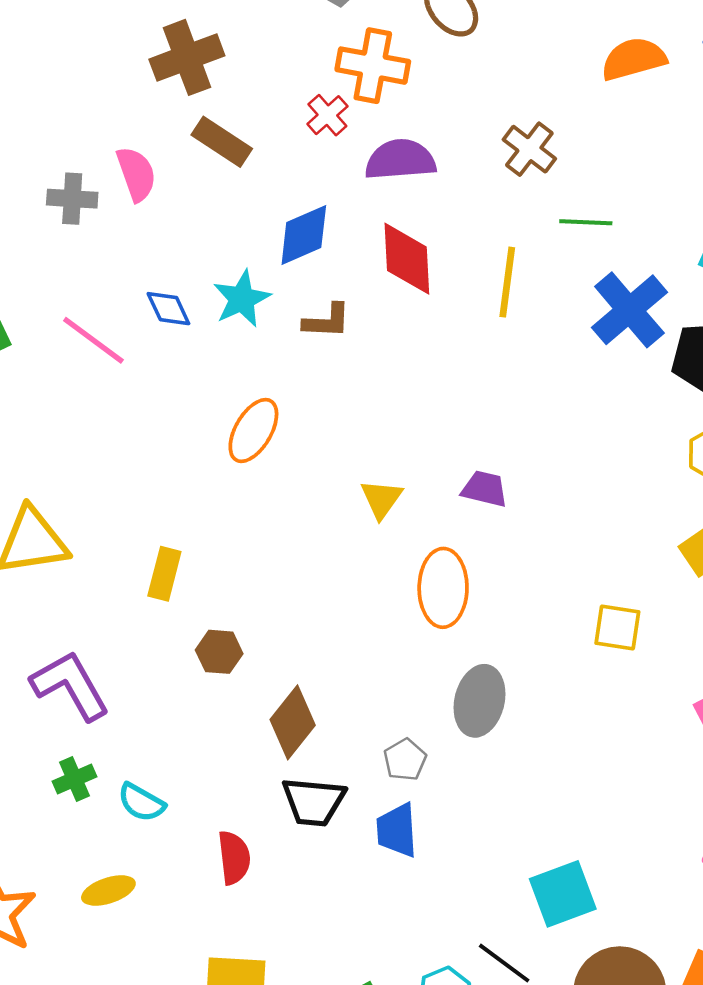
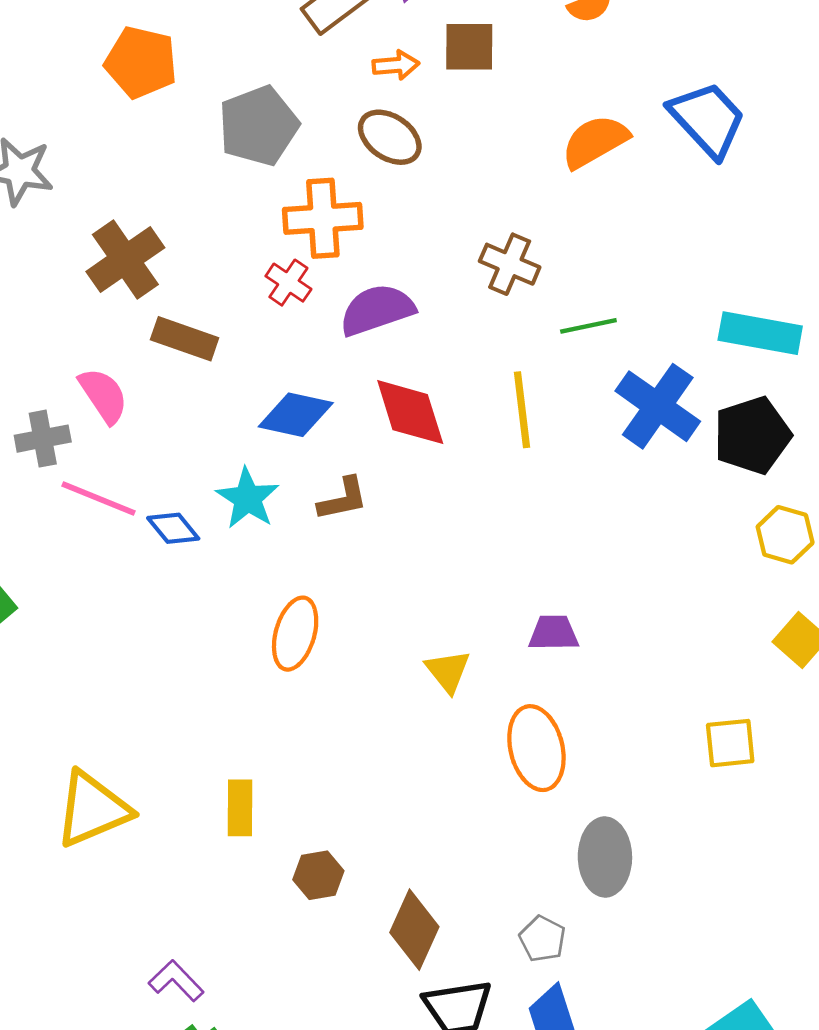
blue diamond: (304, 235) -> (296, 415), turned 50
pink line: (93, 340) -> (99, 499), moved
purple L-shape: (70, 685) -> (176, 981), moved, size x0.6

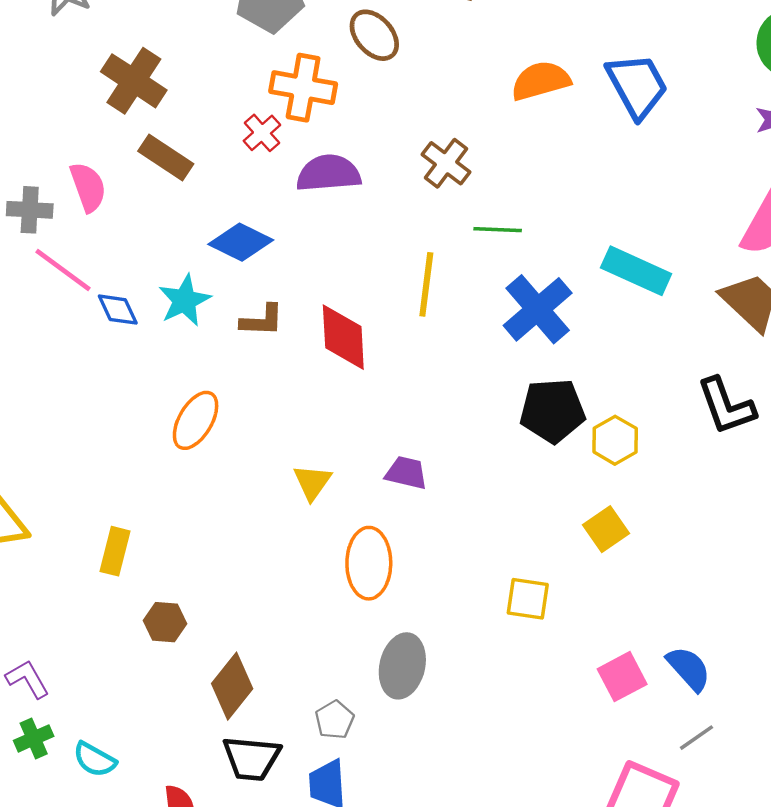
brown cross: (125, 260) -> (134, 81), turned -36
red diamond: (410, 412) -> (343, 337), moved
black pentagon: (752, 435) -> (552, 411), moved

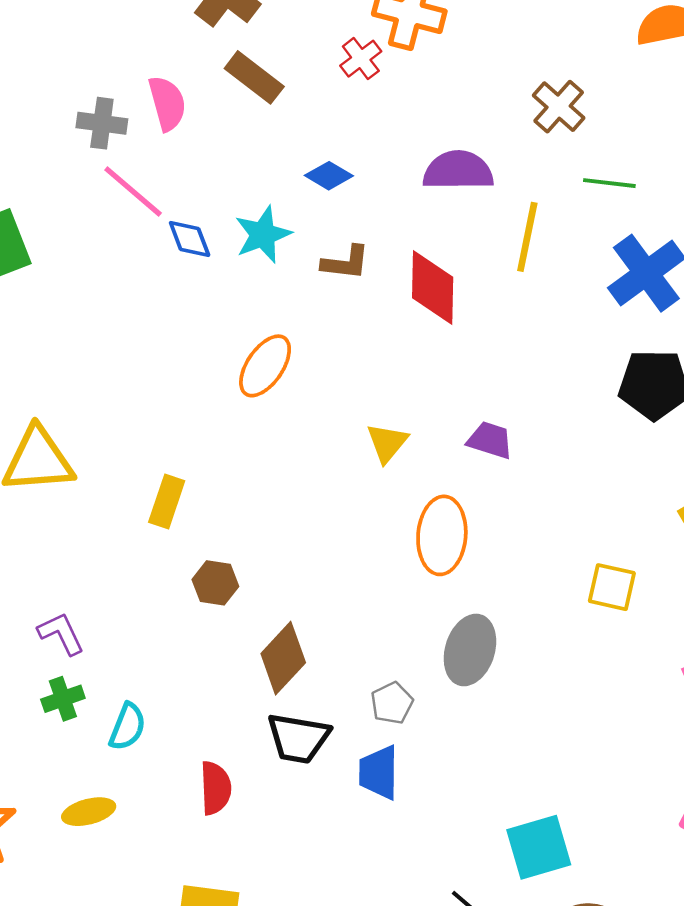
purple semicircle: (329, 173) -> (458, 171), moved
blue diamond: (241, 242) -> (329, 176), size x0.7
cyan semicircle: (95, 760) -> (127, 727), turned -102

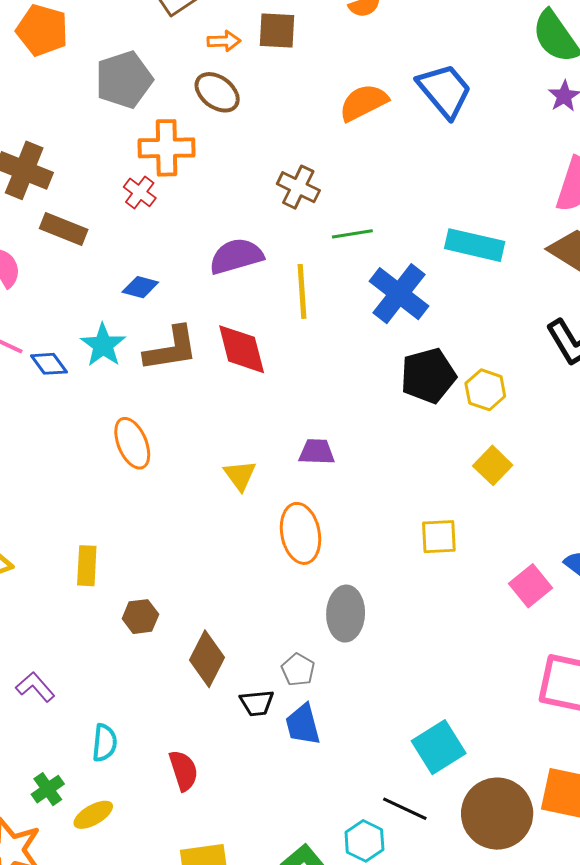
brown L-shape: (346, 263) -> (171, 349), size x1.5
orange ellipse: (265, 366) -> (132, 443), turned -42
green cross: (63, 699) -> (48, 789), moved
black trapezoid: (298, 738) -> (257, 703), moved, size x0.7

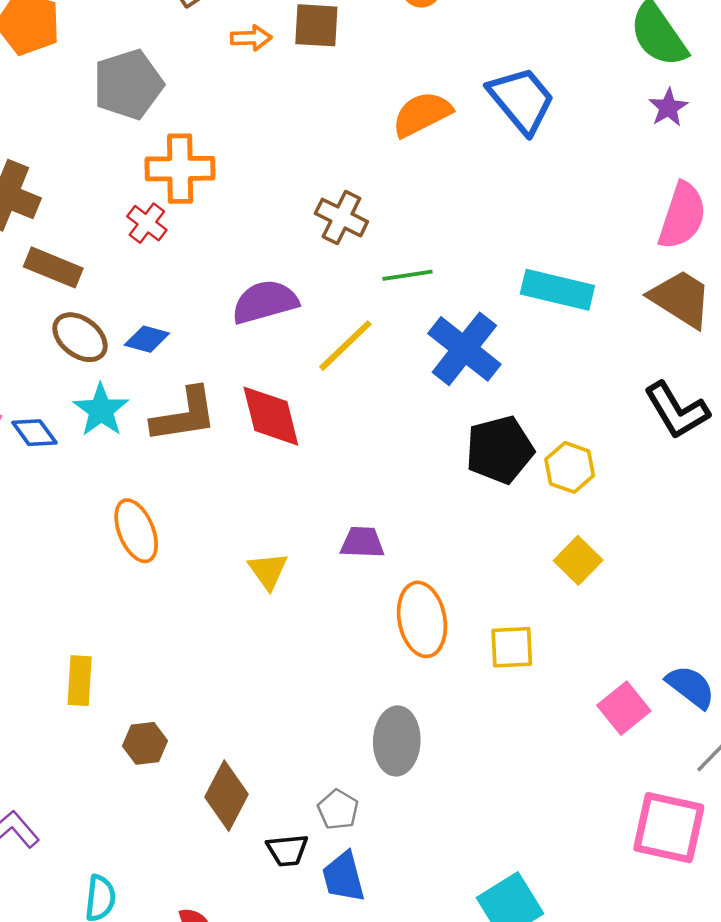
brown ellipse: (217, 92) -> (80, 337), moved
yellow line: (302, 291) -> (345, 346), turned 50
orange ellipse: (300, 533) -> (422, 619), moved

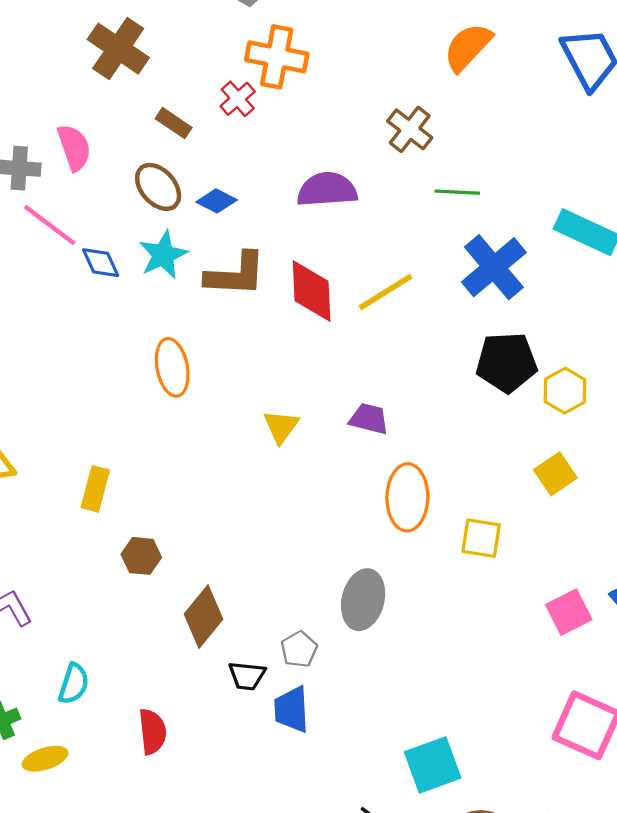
orange semicircle: (422, 114) -> (468, 47), moved, turned -32
brown rectangle: (53, 267) -> (174, 123), moved, size x0.7
yellow line: (345, 346) -> (386, 292), moved

